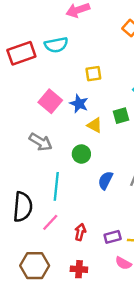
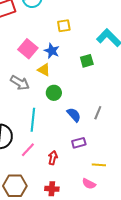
yellow triangle: (95, 125) -> (44, 70), moved
blue semicircle: (105, 180) -> (74, 115), turned 112
purple rectangle: (113, 237) -> (79, 143), moved

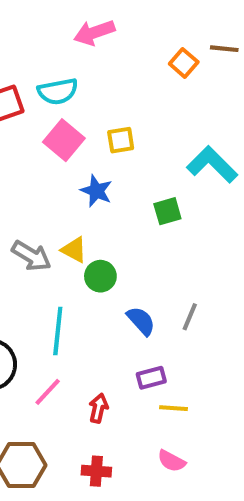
pink square: (28, 49) -> (64, 140), moved
yellow triangle: (44, 70) -> (74, 250), moved
yellow line: (99, 165) -> (174, 408), moved

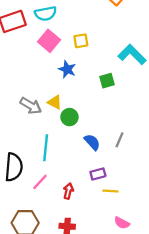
pink semicircle: (172, 461) -> (122, 223), moved

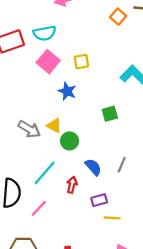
green square: (107, 81) -> (110, 114), moved
cyan line: (46, 148) -> (45, 173), turned 35
red arrow: (68, 191) -> (72, 185), moved

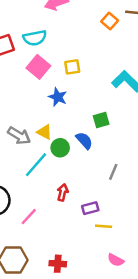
blue semicircle: (93, 167) -> (84, 141), moved
cyan line: (45, 173) -> (36, 165), moved

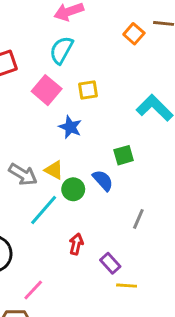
cyan semicircle: (35, 38) -> (61, 50), moved, turned 130
purple rectangle: (90, 208) -> (110, 263), turned 63
pink line: (29, 217) -> (33, 290), moved

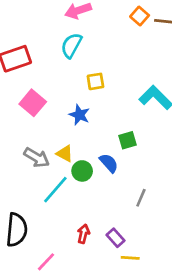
orange square: (134, 34) -> (140, 16), moved
pink square: (47, 90) -> (33, 103), moved
red arrow: (76, 244) -> (83, 234), moved

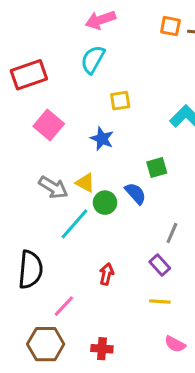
orange square: (140, 16) -> (170, 26), turned -30
purple rectangle: (116, 238) -> (160, 265), moved

